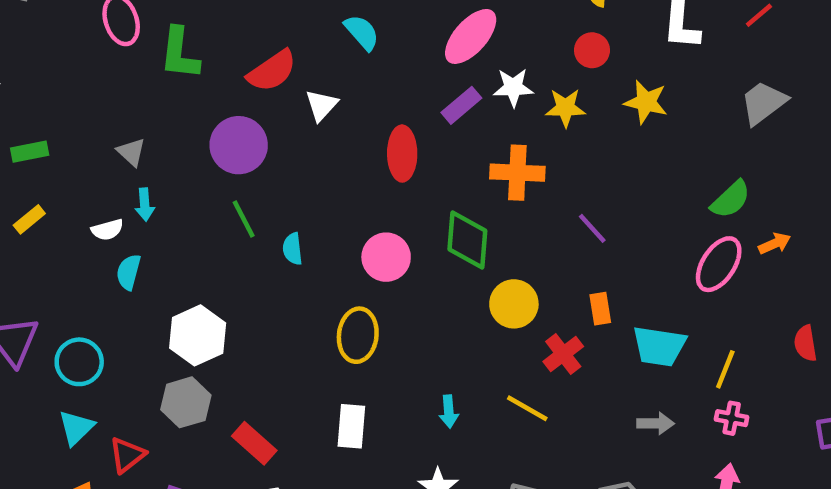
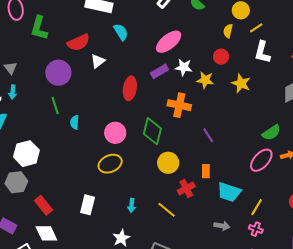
yellow ellipse: (358, 335) -> (110, 164), moved, turned 50

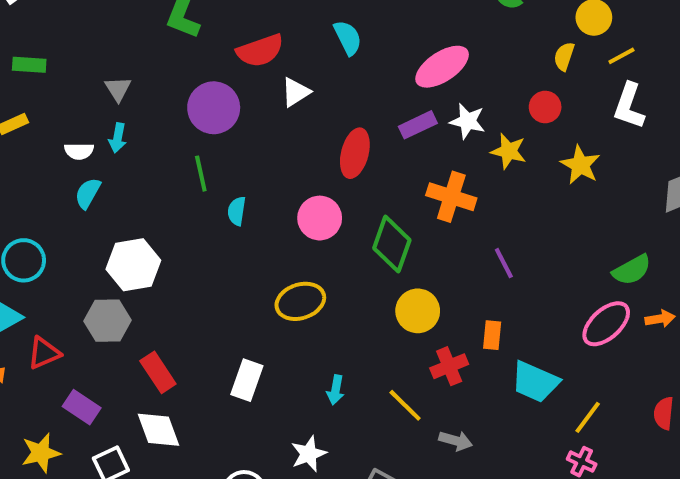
pink circle: (115, 133) -> (320, 218), moved
gray arrow: (222, 226) -> (456, 441), moved

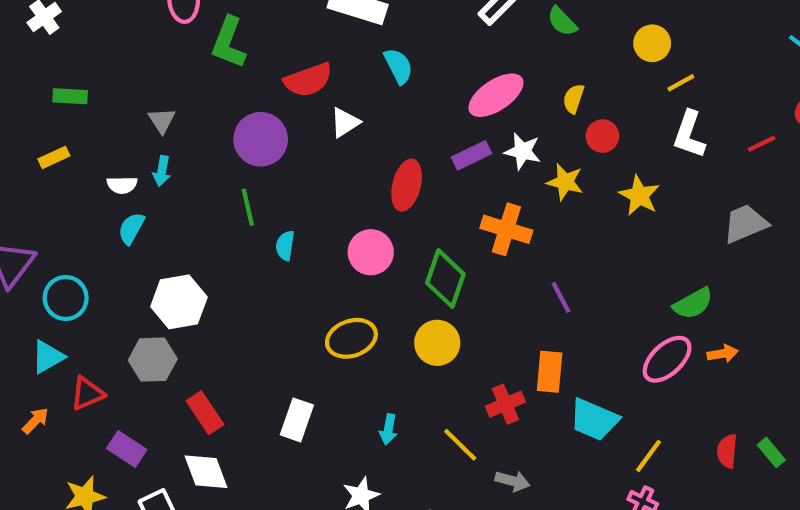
yellow semicircle: (564, 56) -> (573, 99), moved
yellow circle: (418, 311) -> (437, 343), moved
orange rectangle: (492, 335) -> (550, 372), size x1.4

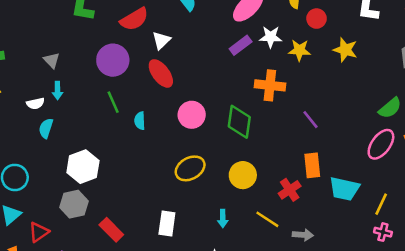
red ellipse: (407, 185) -> (161, 73), moved, turned -40
yellow circle: (437, 343) -> (243, 175), moved

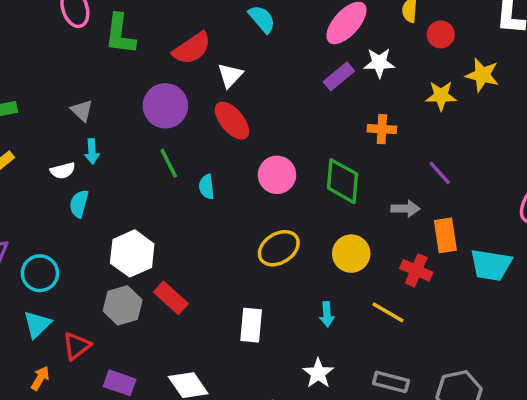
yellow star: (300, 50) -> (441, 96), moved
orange cross: (270, 85) -> (382, 129), size x0.7
red cross: (290, 190) -> (416, 270), turned -30
red rectangle: (111, 230) -> (171, 298), moved
gray arrow: (303, 235) -> (405, 209), moved

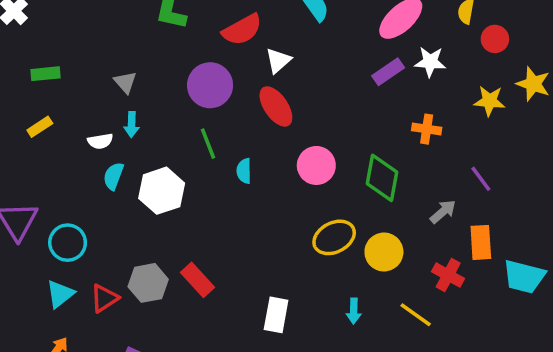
gray arrow: (405, 209) -> (443, 212), turned -48
yellow ellipse: (279, 248) -> (334, 237), moved
white hexagon: (132, 253) -> (162, 191), moved
red triangle: (77, 346) -> (104, 298), moved

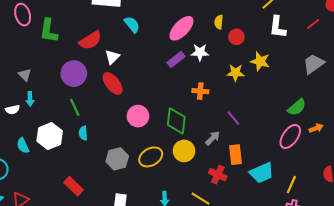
cyan semicircle: (244, 171) -> (83, 133), moved
cyan semicircle: (114, 176) -> (23, 146), moved, turned -42
yellow circle: (384, 252) -> (184, 151), moved
cyan trapezoid: (524, 277) -> (262, 173), turned -35
gray hexagon: (148, 283) -> (117, 159), moved

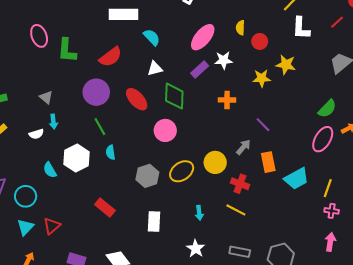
white triangle: (112, 57) -> (155, 69), moved, turned 35
green diamond: (176, 121) -> (174, 96), moved
red cross: (218, 175) -> (240, 184), moved

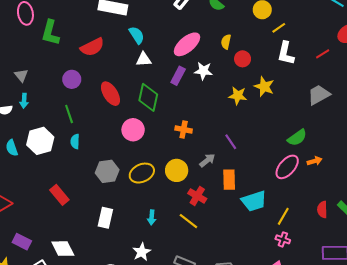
white triangle: (155, 69) -> (144, 59), moved
purple rectangle: (200, 70) -> (178, 76), turned -30
purple circle: (96, 92) -> (72, 79), size x0.7
orange cross: (227, 100) -> (184, 129), moved

